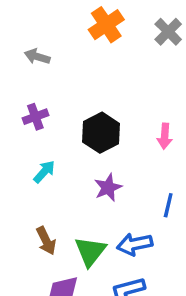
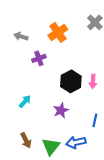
orange cross: (106, 25) -> (58, 32), moved
purple cross: (35, 117) -> (39, 58), moved
black hexagon: (101, 133) -> (71, 81), moved

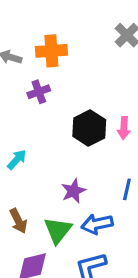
orange cross: (58, 32) -> (51, 51), moved, turned 30
purple star: (61, 110) -> (73, 191), moved

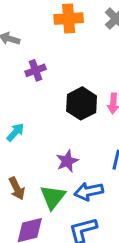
orange cross: (51, 51) -> (69, 19), moved

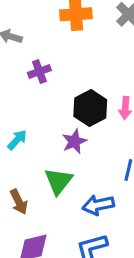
purple star: (67, 161) -> (74, 141), moved
green triangle: (53, 197) -> (58, 181), moved

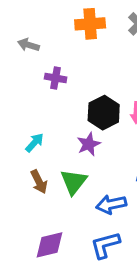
purple cross: (39, 71) -> (56, 78), turned 30
brown arrow: (19, 202) -> (39, 182), moved

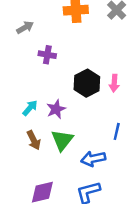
gray arrow: (28, 45) -> (25, 27), turned 133
purple star: (89, 144) -> (56, 109), moved

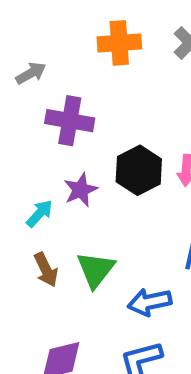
purple cross: (47, 55) -> (70, 121), size x1.5
purple star: (56, 109) -> (80, 190), moved

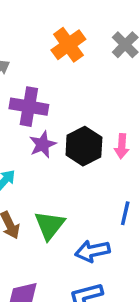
orange cross: (119, 43) -> (68, 45), turned -32
purple star: (80, 190) -> (43, 144), moved

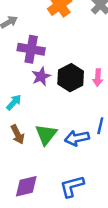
blue arrow: (92, 251) -> (77, 138), moved

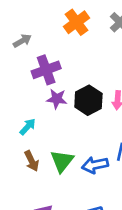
purple cross: (31, 49) -> (46, 70), turned -30
purple star: (41, 76) -> (57, 99), turned 30

